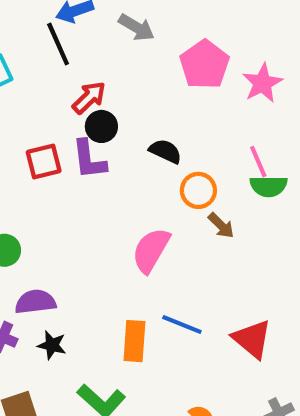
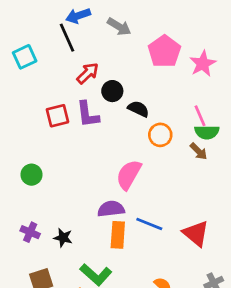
black circle: (101, 126) -> (112, 91), moved
brown arrow: (221, 225) -> (199, 151), moved
purple semicircle: (35, 302) -> (111, 209), moved

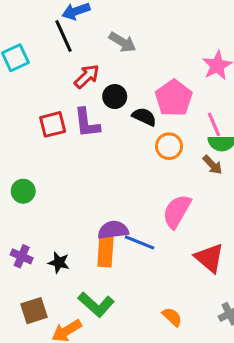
gray arrow: (119, 27) -> (122, 42), moved
pink pentagon: (164, 51) -> (174, 98), moved
pink semicircle: (129, 175) -> (177, 211), moved
blue line: (149, 224) -> (140, 242), moved
orange rectangle: (118, 235) -> (105, 252), moved

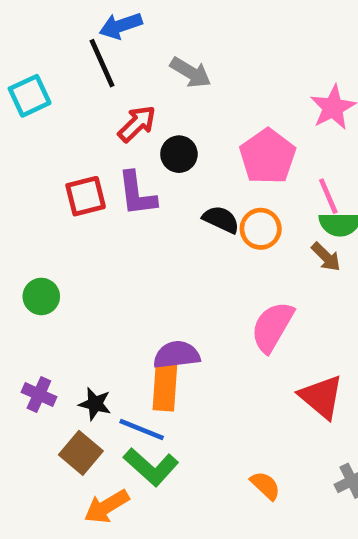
black semicircle: (144, 117) -> (221, 219), moved
blue line: (140, 242) -> (142, 429), moved
brown square: (34, 311) -> (81, 453), moved, turned -32

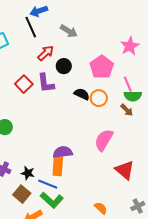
red square: (86, 196) -> (24, 84), turned -30

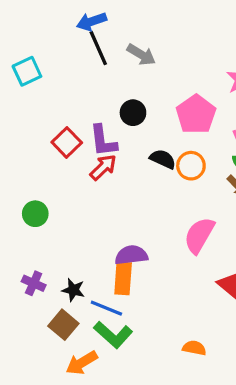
black line: (31, 27) -> (98, 48), moved
red arrow: (46, 53) -> (103, 167), moved
orange semicircle: (101, 208) -> (194, 348), turned -32

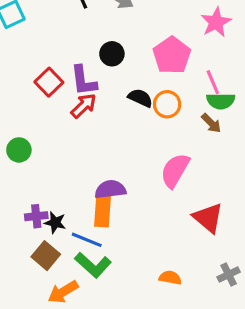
purple cross: (34, 283) -> (36, 216), moved, turned -30

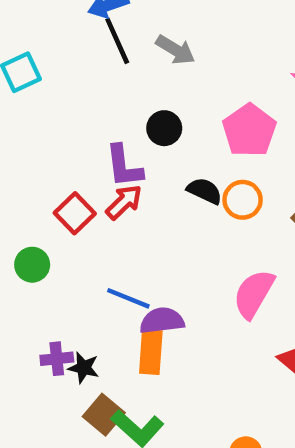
red square: (49, 82) -> (75, 213), moved
blue line: (87, 240) -> (128, 298), moved
brown square: (46, 256) -> (104, 415), moved

